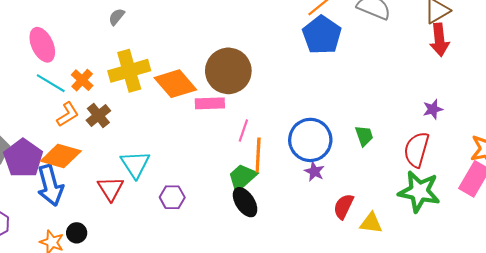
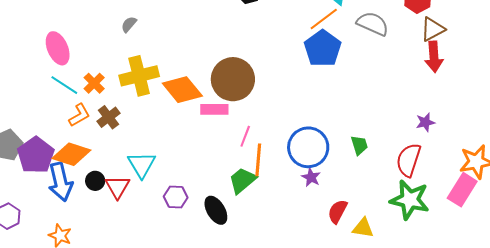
black ellipse: (245, 202) -> (216, 210), moved
black circle: (77, 233) -> (95, 181), moved

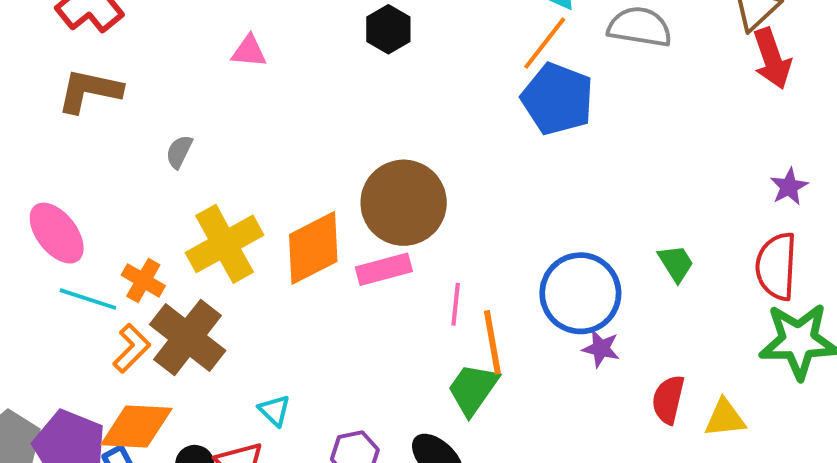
orange diamond: (182, 90) -> (313, 248), turned -63
brown cross: (108, 117) -> (188, 337), size x1.6
cyan triangle: (142, 165) -> (274, 410), size x0.6

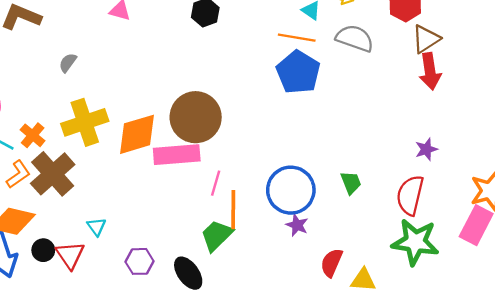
orange line: (545, 43) -> (297, 38), turned 51
pink rectangle: (384, 269) -> (177, 155), size x1.4

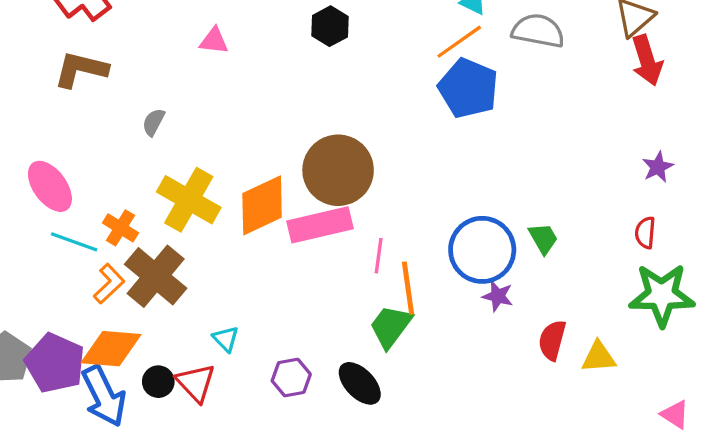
orange line: (297, 38) -> (459, 42), turned -36
yellow cross: (85, 122) -> (189, 200), turned -33
green trapezoid: (351, 183) -> (543, 238), moved
red semicircle: (410, 195) -> (645, 233), size x0.6

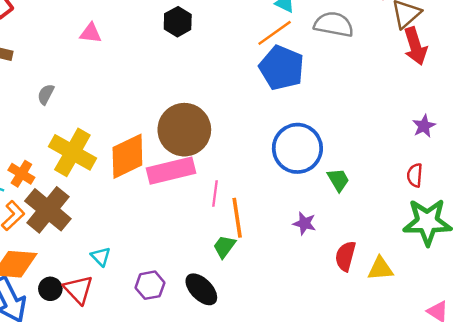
blue circle: (482, 250) -> (297, 148), moved
green trapezoid: (391, 326) -> (224, 247), size x0.7

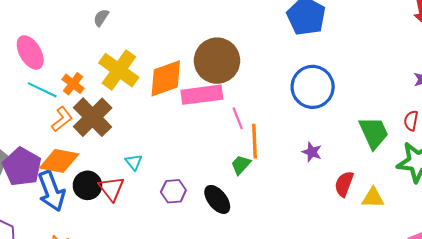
green trapezoid: (338, 180) -> (374, 133), moved, size x1.6
pink line: (215, 194) -> (238, 118), turned -35
black circle: (50, 289) -> (87, 185), size x1.4

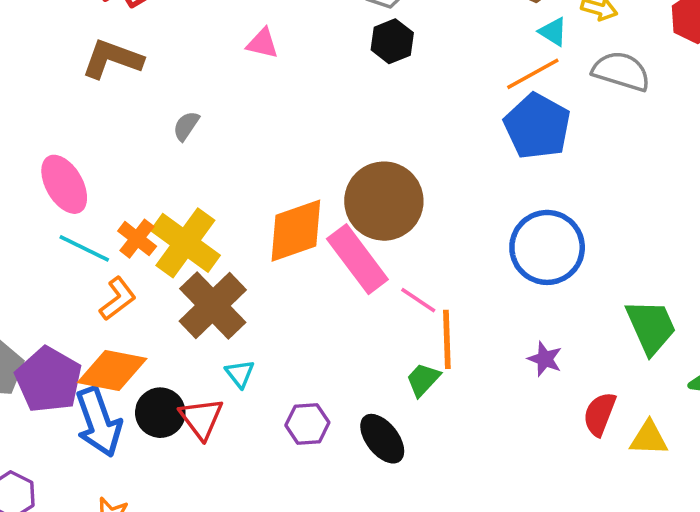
yellow cross: (119, 70) -> (185, 243), moved
pink rectangle: (202, 95) -> (357, 259), turned 60
brown cross: (93, 117) -> (213, 306), moved
pink line: (238, 118) -> (418, 300), turned -35

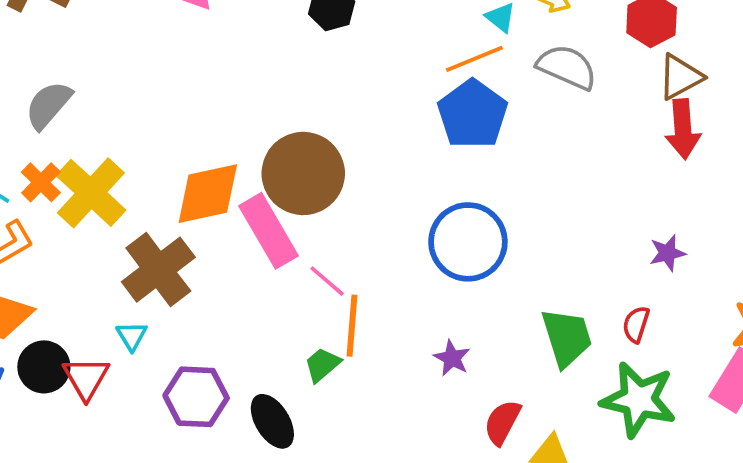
gray semicircle: (186, 126) -> (48, 105), moved, size x1.6
brown cross: (213, 306) -> (158, 270), moved
purple hexagon: (307, 424) -> (196, 397), size x1.4

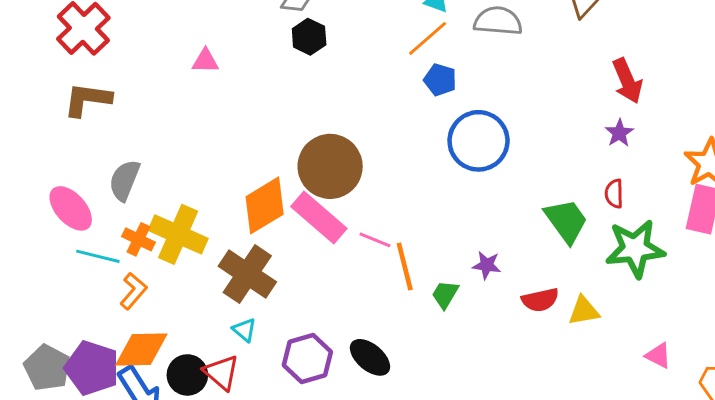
blue pentagon: (473, 114) -> (440, 80), size x0.6
red arrow: (683, 129) -> (627, 81), moved
blue circle: (468, 242) -> (479, 141), moved
green trapezoid: (322, 365) -> (445, 294), moved
red semicircle: (502, 422) -> (540, 300), turned -111

